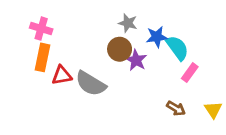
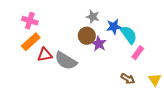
orange rectangle: (42, 57) -> (31, 42), turned 36

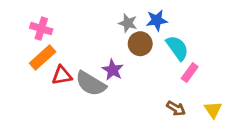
blue star: (114, 27) -> (157, 20), moved
brown circle: (87, 36) -> (140, 44), moved
purple star: (99, 44) -> (113, 70), moved

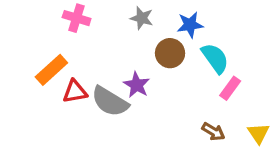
gray star: (128, 23) -> (142, 18), moved
pink cross: (41, 29) -> (77, 18), moved

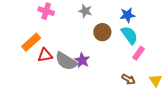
blue star: (190, 25) -> (127, 15), moved
purple star: (137, 85) -> (82, 60), moved

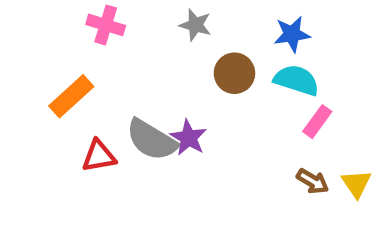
cyan semicircle: (129, 35) -> (297, 80), turned -36
red triangle: (45, 55) -> (99, 156), moved
brown arrow: (128, 79) -> (313, 181), moved

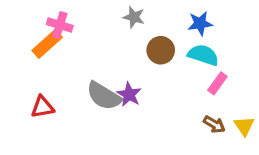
pink cross: (106, 25) -> (60, 25), moved
orange rectangle: (71, 96) -> (47, 44), moved
red triangle: (99, 156) -> (42, 107), moved

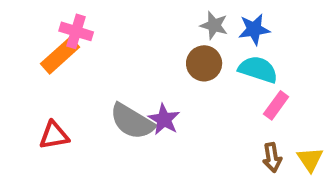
gray star: (134, 17) -> (214, 25), moved
brown arrow: (214, 124) -> (272, 157), turned 50

